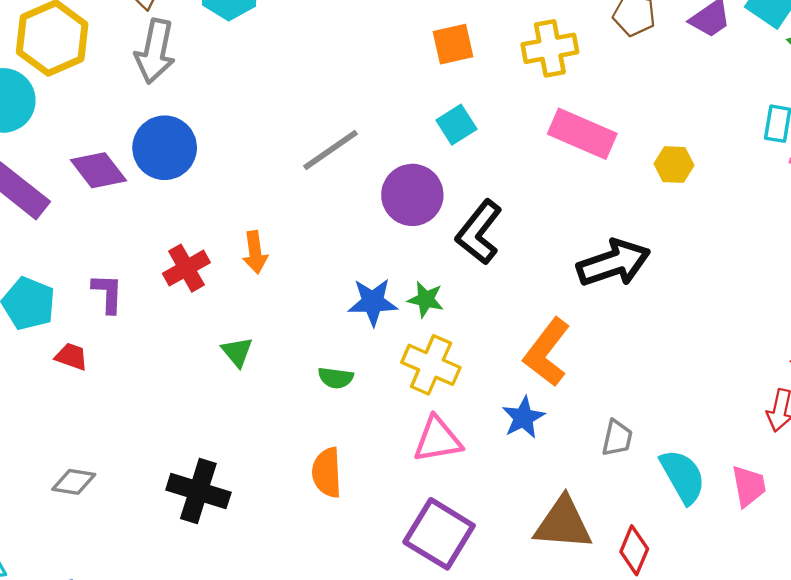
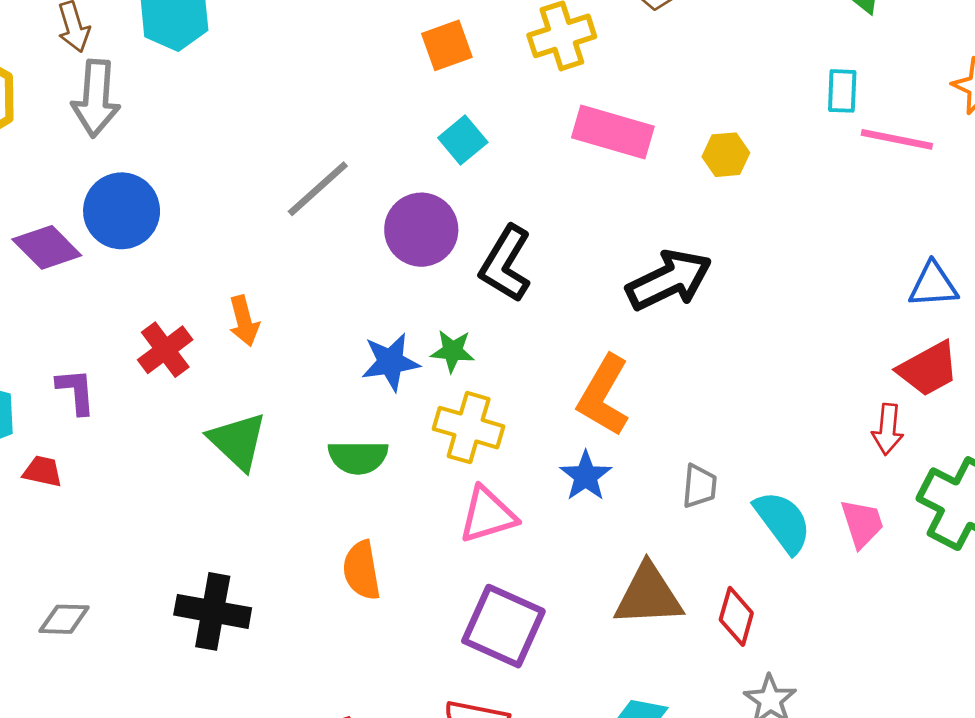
green triangle: (237, 352) -> (238, 441), size x1.6
green semicircle: (336, 378) -> (358, 457), size x1.4

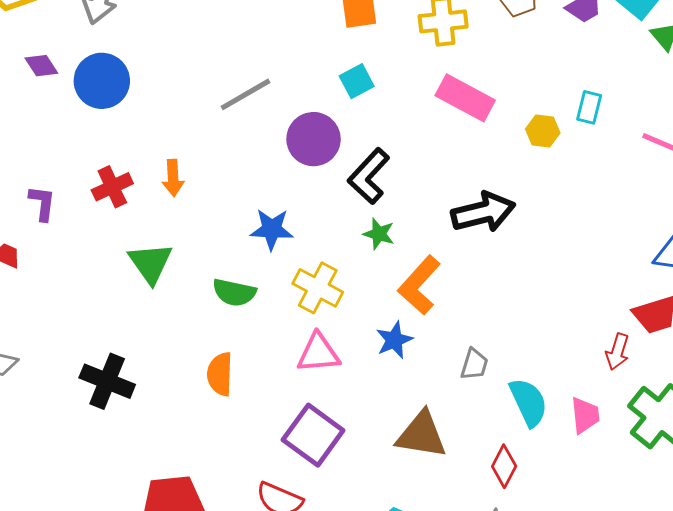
cyan rectangle: (842, 91) -> (589, 107), moved
purple diamond: (47, 247) -> (41, 66), moved, size x0.7
green star: (453, 351) -> (379, 234), moved
red diamond: (736, 616) -> (504, 466), moved

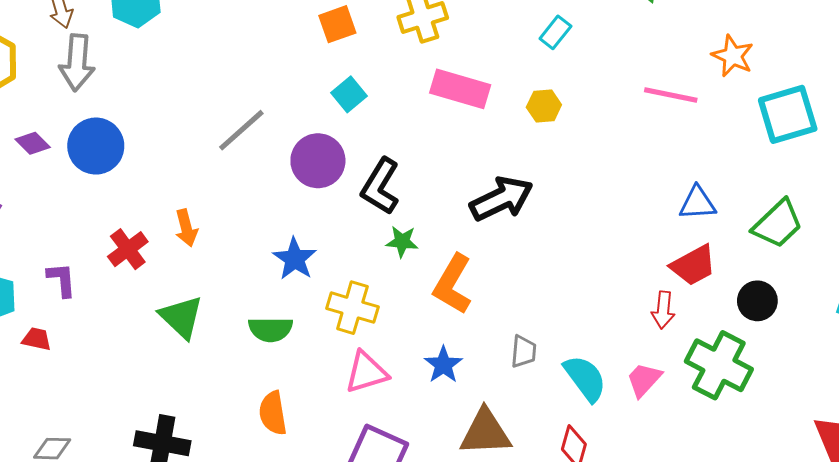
cyan rectangle: (589, 107) -> (555, 32), moved, turned 36
blue star: (272, 229) -> (295, 259), turned -30
blue star: (394, 340) -> (443, 365), moved
pink trapezoid: (585, 415) -> (644, 380), turned -120

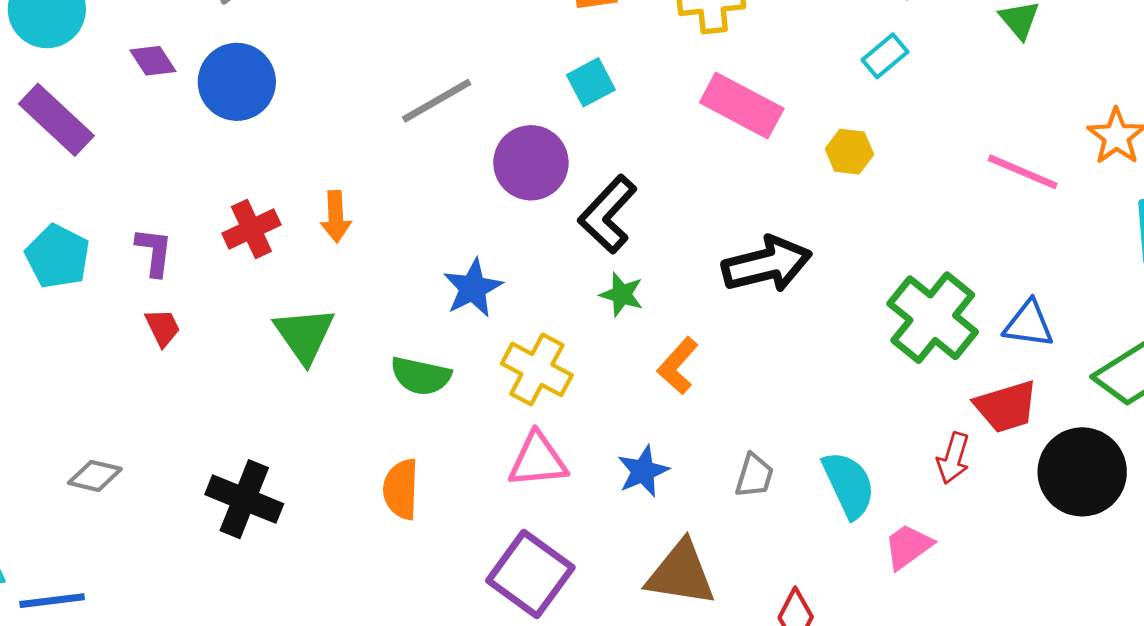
orange L-shape: (453, 284) -> (678, 366), size x0.7
black circle: (757, 301) -> (1082, 472), size x1.6
red trapezoid: (37, 339) -> (163, 328), moved, turned 40
green cross: (719, 365) -> (933, 318), moved
cyan semicircle: (585, 378) -> (849, 485), moved

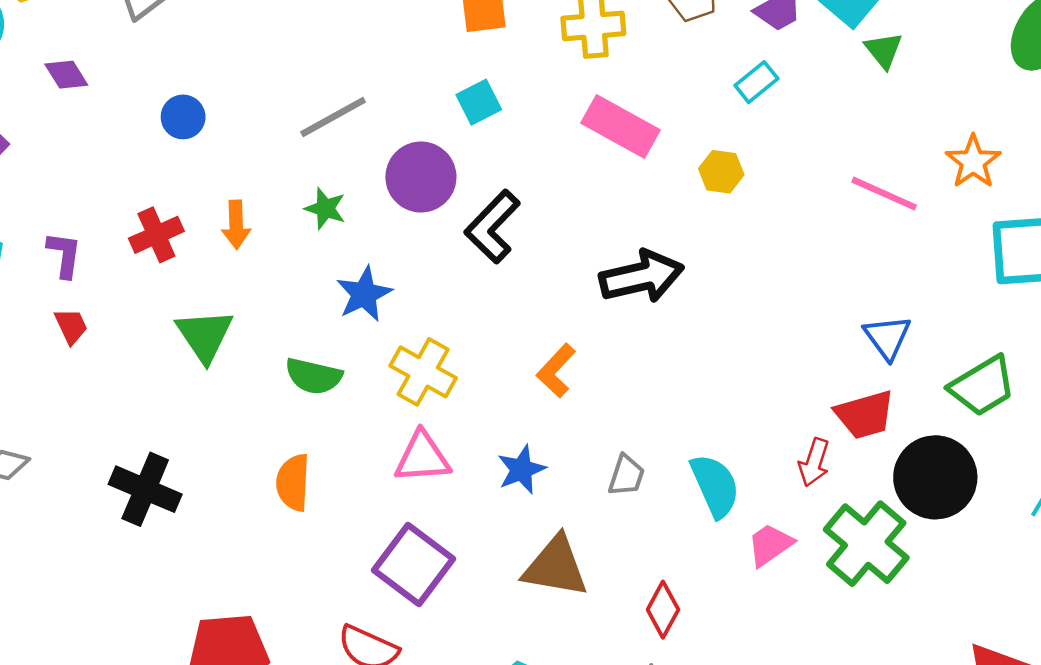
blue circle: (237, 82) -> (183, 117), moved, size x0.6
green star: (622, 294) -> (325, 208), moved
green cross: (933, 318) -> (866, 544), moved
blue triangle: (1029, 324) -> (887, 337), turned 45

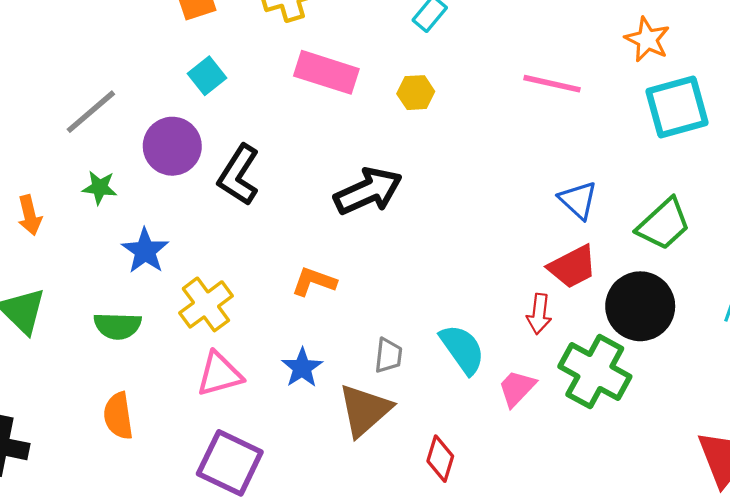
orange star: (973, 162) -> (647, 39), moved
orange L-shape: (556, 371) -> (314, 282), turned 78
yellow cross: (423, 372) -> (206, 304), turned 36
brown triangle: (555, 567) -> (365, 410), moved, turned -40

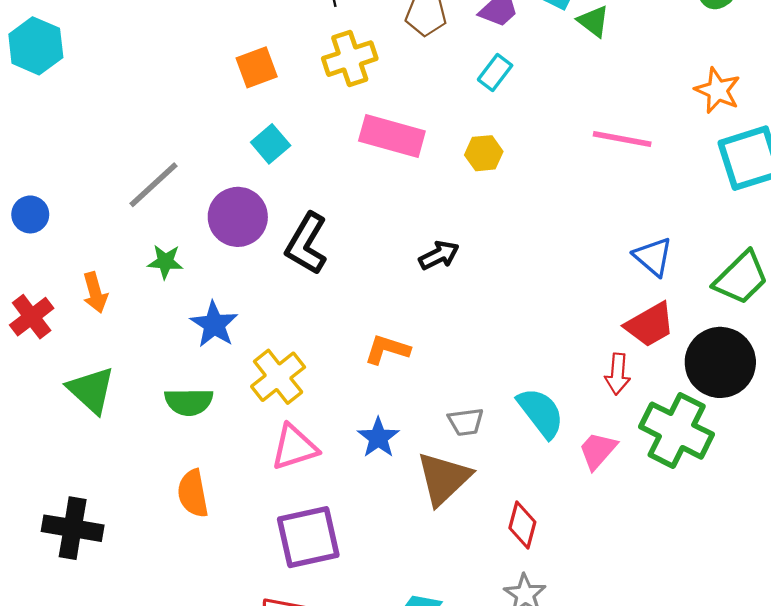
black arrow: (368, 191) -> (439, 255), size x0.6
gray trapezoid: (388, 355) -> (466, 422), turned 78
purple square: (230, 463) -> (308, 537), turned -36

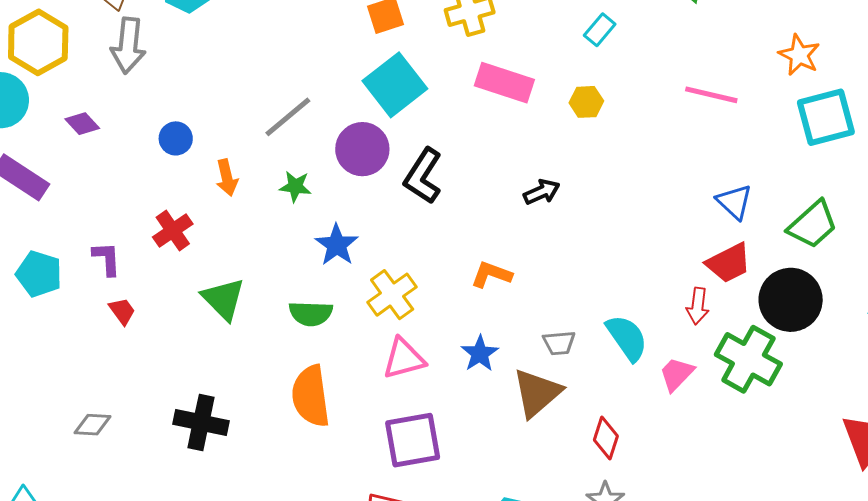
cyan square: (271, 144) -> (395, 85), size x1.8
orange arrow: (95, 293) -> (227, 178), moved
orange semicircle: (193, 493) -> (311, 396), size x1.4

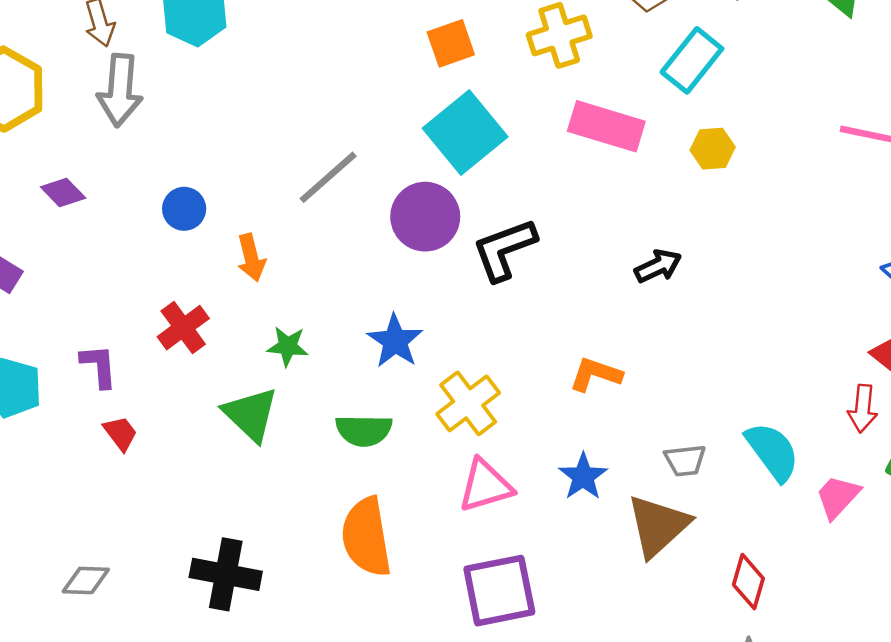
cyan rectangle: (600, 30) -> (692, 60), moved, size x1.5
black L-shape: (423, 176) -> (504, 249), turned 38
green star: (295, 186) -> (288, 346), moved

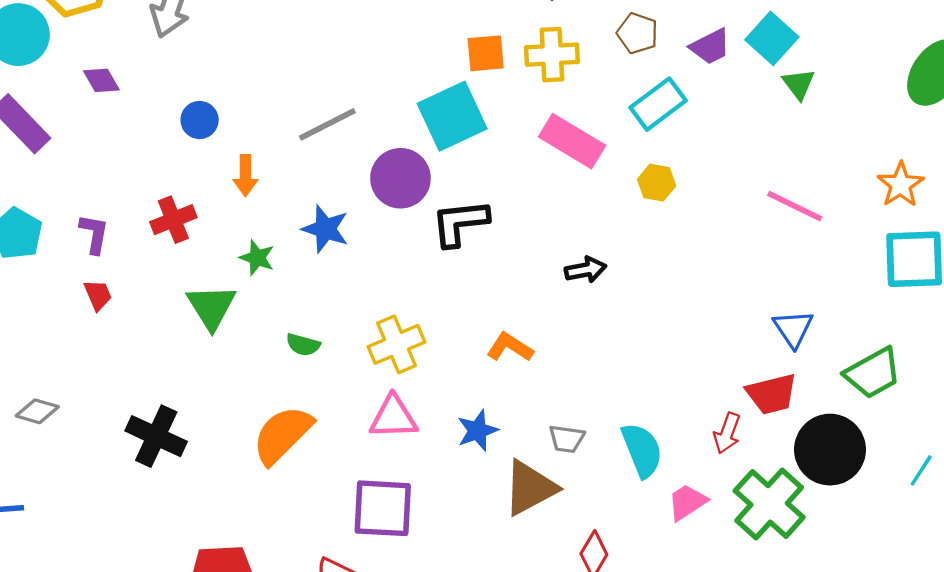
orange square: (451, 43) -> (486, 53), moved
blue star: (395, 341) -> (325, 229), moved, turned -30
green semicircle: (364, 430) -> (303, 345), size x0.7
orange semicircle: (366, 537) -> (282, 435), turned 40

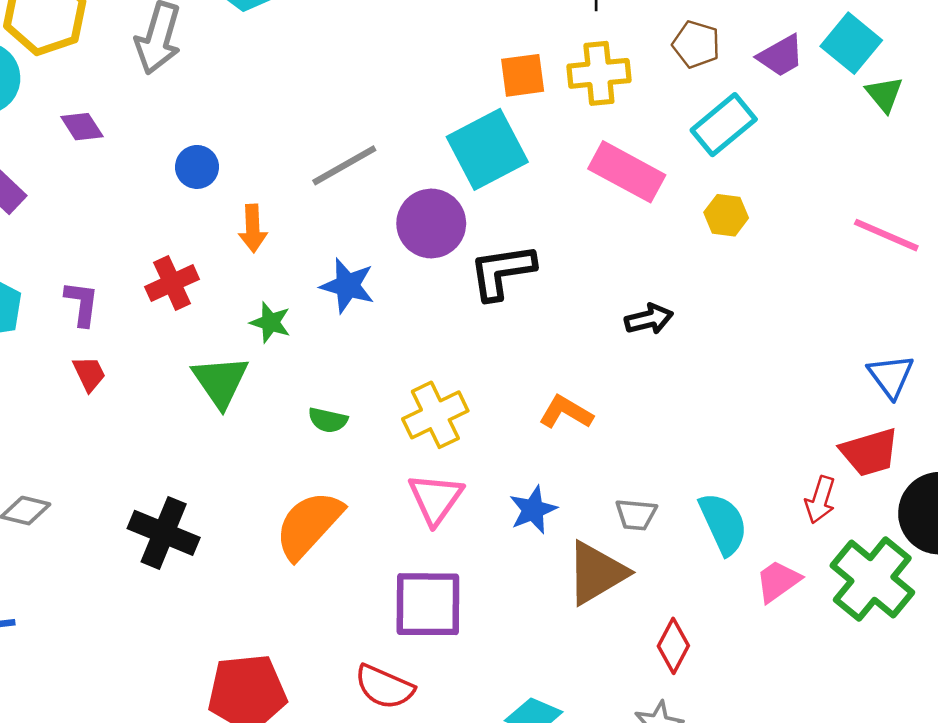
pink triangle: (393, 417) -> (436, 499), turned -50

